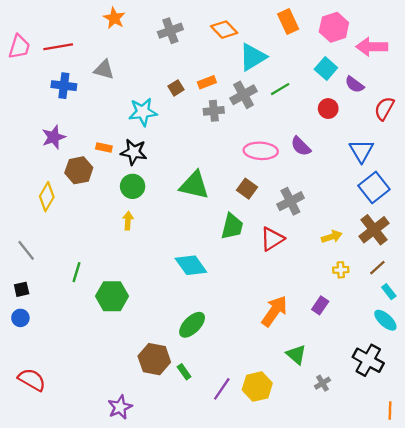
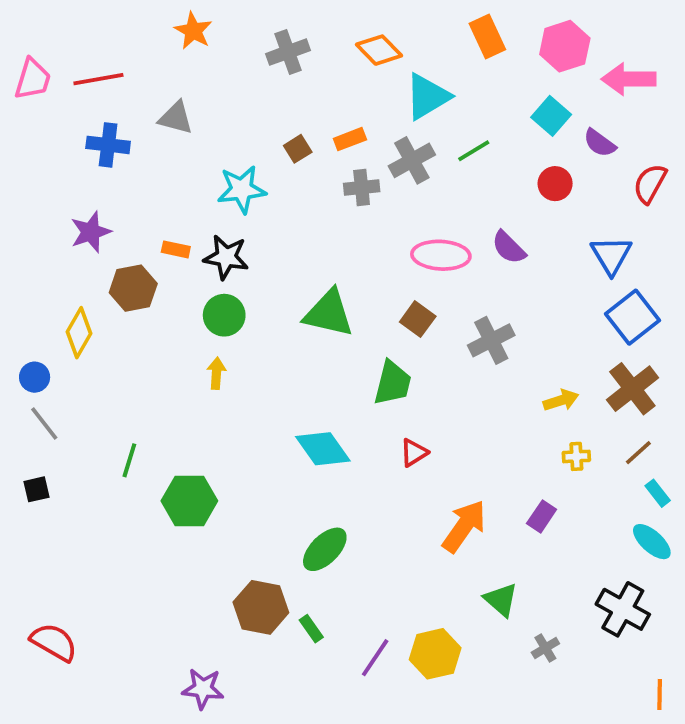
red triangle: (272, 239) -> (414, 453), moved, size x0.7
blue circle: (20, 318) -> (35, 377), moved
purple star: (120, 407) -> (203, 689), turned 30

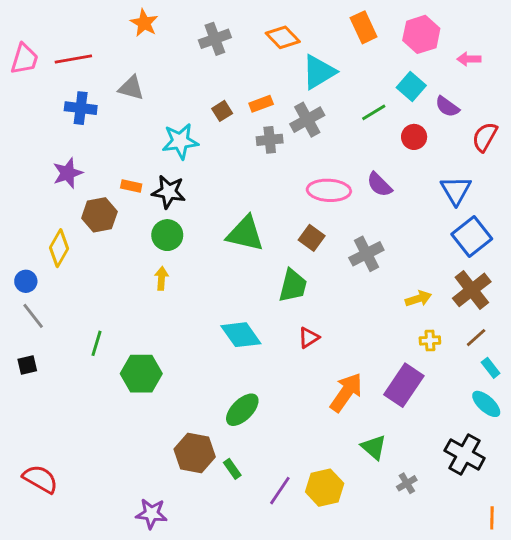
pink arrow: (629, 79) -> (469, 59), size x0.6
green line: (474, 151) -> (374, 112), moved
purple rectangle: (542, 516) -> (404, 385), size x1.8

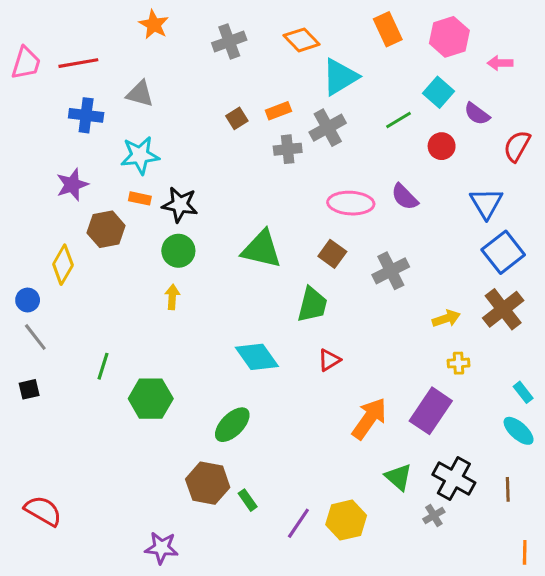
cyan star: (180, 141) -> (140, 155), moved
brown line: (476, 338) -> (508, 489), moved, turned -50
green ellipse: (242, 410) -> (232, 425), moved
black cross: (465, 454) -> (454, 479), moved

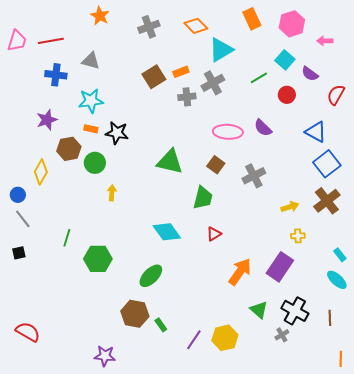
brown square: (237, 118) -> (154, 77), size x1.6
blue triangle: (486, 203) -> (316, 132), turned -30
green circle: (178, 251) -> (95, 163), moved

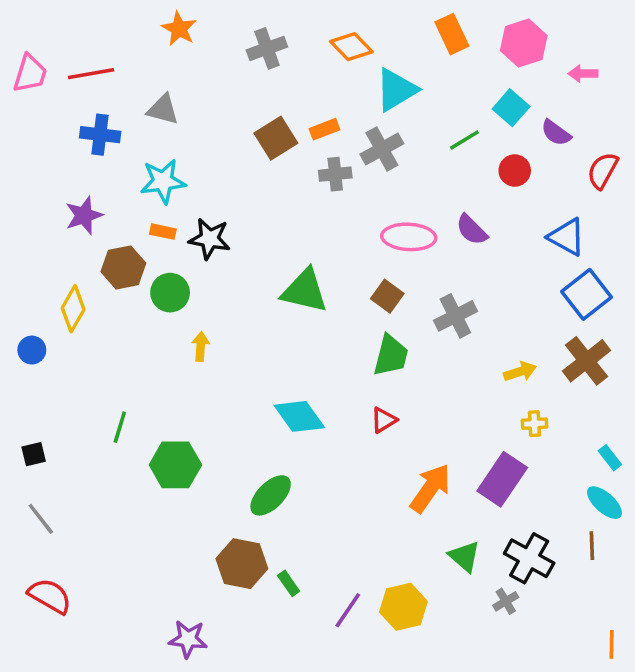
green trapezoid: (203, 198) -> (391, 355), moved
gray line: (23, 219) -> (41, 519), moved
brown line: (330, 318) -> (592, 546), moved

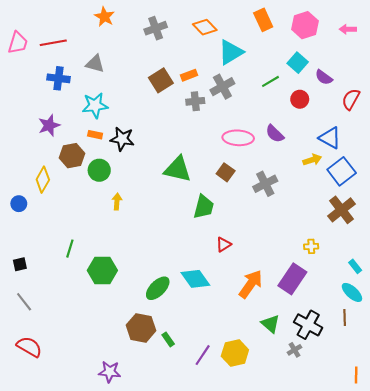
pink arrow: (583, 74) -> (348, 29), moved
green trapezoid: (391, 355) -> (204, 207), moved
yellow arrow: (520, 372) -> (312, 160), moved
cyan diamond: (299, 416) -> (195, 279), moved

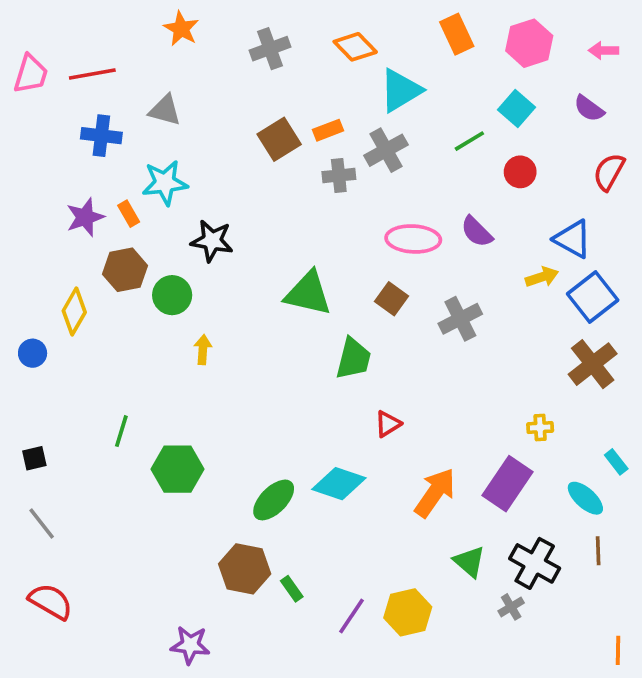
purple semicircle: (324, 77) -> (589, 108), moved
orange rectangle: (95, 135) -> (129, 214), moved, turned 48
cyan diamond: (195, 279) -> (339, 484), turned -36
cyan ellipse: (352, 292) -> (585, 498), moved

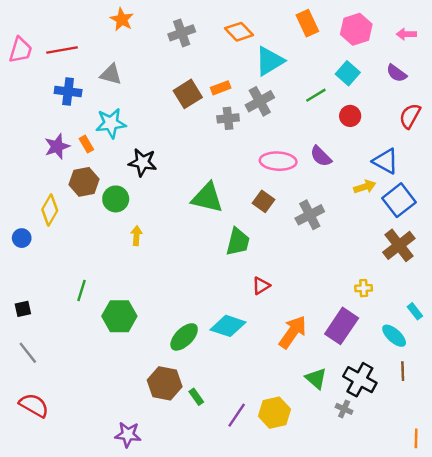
gray cross: (511, 607) -> (344, 409), turned -35

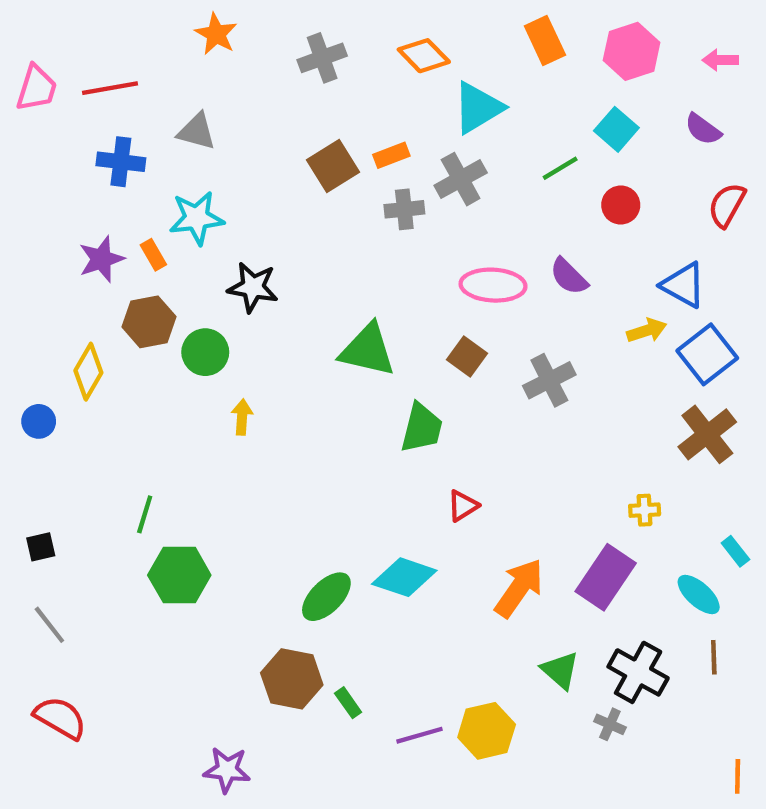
green hexagon: (119, 316) -> (179, 575), moved
purple line: (237, 415) -> (419, 735), turned 40

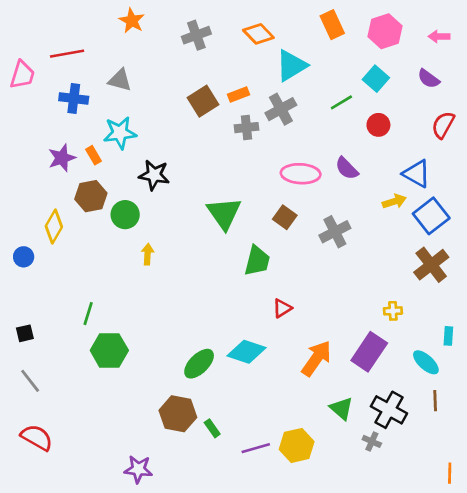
pink trapezoid: (36, 88) -> (22, 75), moved
green triangle: (368, 350) -> (224, 213), turned 42
cyan rectangle: (735, 551) -> (448, 336), turned 42

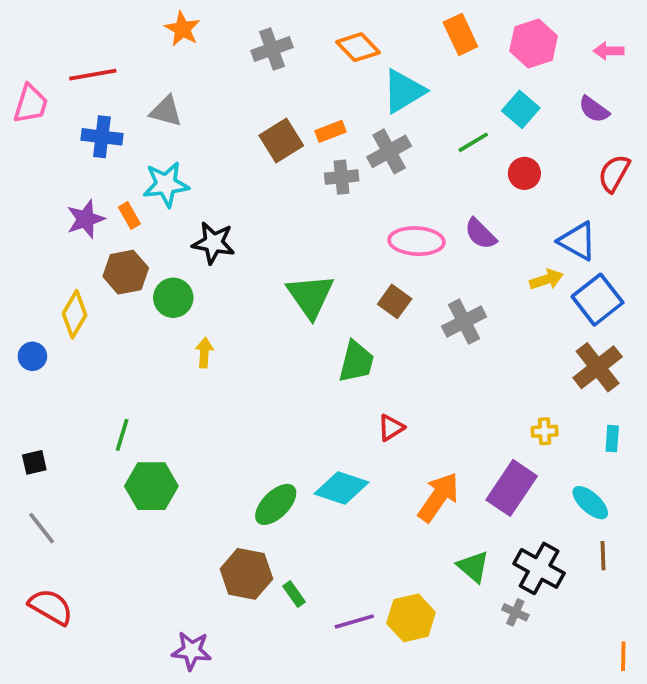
cyan rectangle: (448, 336) -> (612, 439), moved

